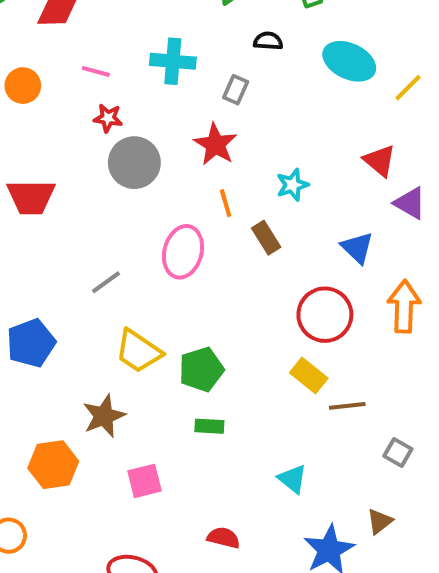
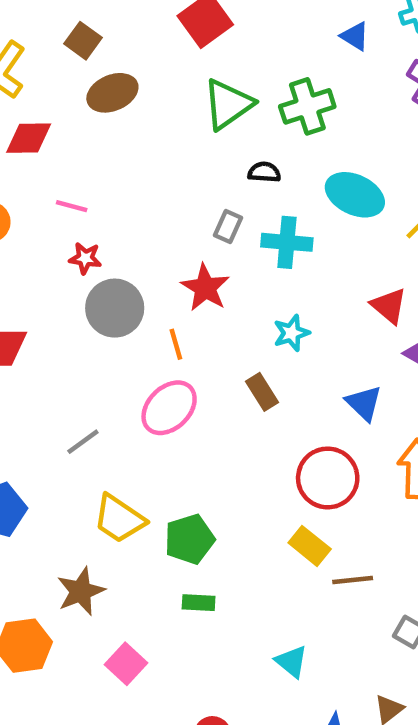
cyan cross: (173, 61) -> (287, 242), moved
orange line: (226, 203) -> (176, 344), moved
pink ellipse: (183, 252) -> (169, 408), turned 30
pink square: (144, 481) -> (126, 664), turned -33

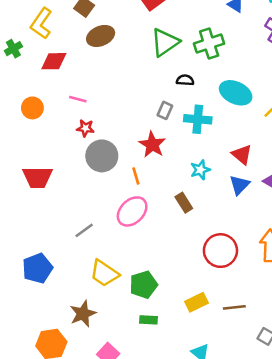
red triangle: (389, 306) -> (242, 155), moved
blue triangle: (364, 403) -> (239, 185), moved, turned 30
yellow rectangle: (310, 546) -> (196, 302), moved, turned -65

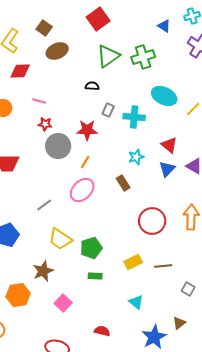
black semicircle: (185, 80) -> (92, 86), moved
red star: (152, 145) -> (87, 130), moved, turned -30
orange line: (136, 176) -> (85, 162), turned 48

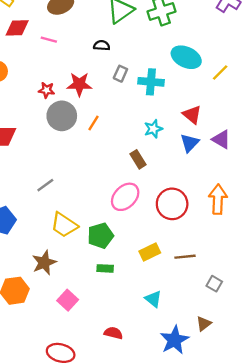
pink line: (39, 101) -> (49, 40), moved
red star: (87, 130) -> (79, 84), moved
orange line: (85, 162) -> (93, 123), moved
pink ellipse: (82, 190) -> (125, 197), moved

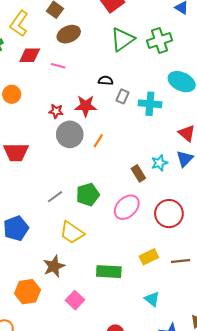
black semicircle: (102, 45) -> (106, 81), moved
cyan star: (153, 129) -> (159, 163), moved
green pentagon: (100, 236) -> (88, 195), moved
green rectangle: (105, 268) -> (109, 272), size x1.6

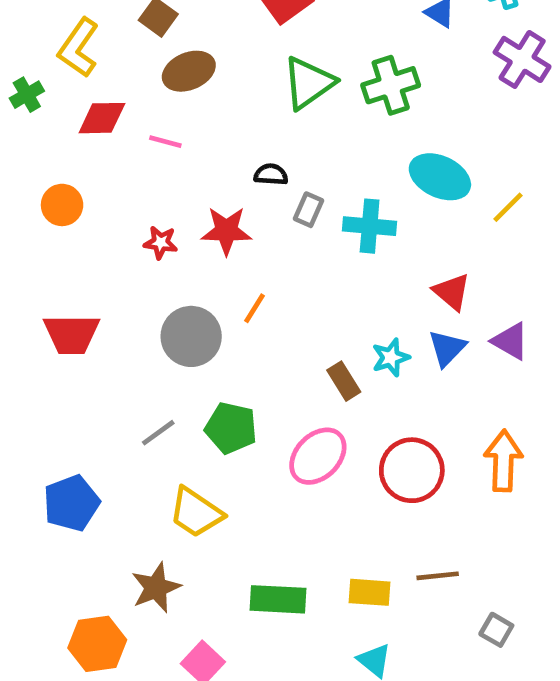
gray circle: (70, 134) -> (191, 336), moved
green pentagon: (88, 195) -> (231, 428), turned 30
yellow rectangle: (149, 257) -> (370, 592), moved, turned 30

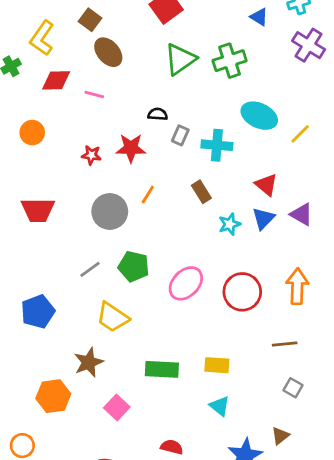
brown ellipse: (189, 71) -> (108, 52), turned 72
brown rectangle: (344, 381) -> (201, 192), moved
brown line: (438, 576) -> (285, 344), moved

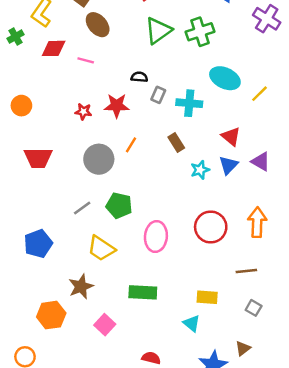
orange circle: (32, 133) -> (21, 106), moved
pink ellipse: (186, 283) -> (156, 237), moved, turned -40
yellow rectangle: (217, 365) -> (207, 297), moved

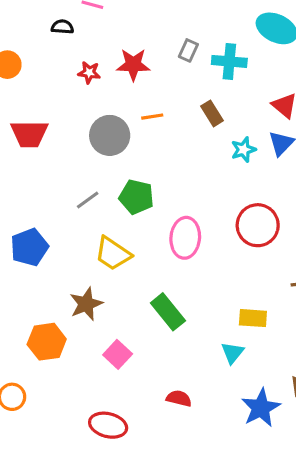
black semicircle: (139, 77) -> (62, 27), moved
orange line: (131, 145) -> (152, 117), turned 49
green rectangle: (143, 292) -> (168, 312), turned 48
cyan triangle: (192, 323) -> (232, 353), turned 30

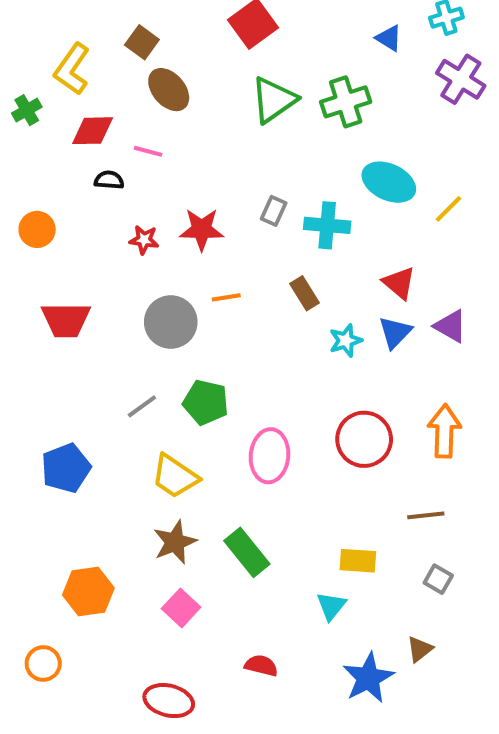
brown star: (86, 304) -> (175, 542), moved

